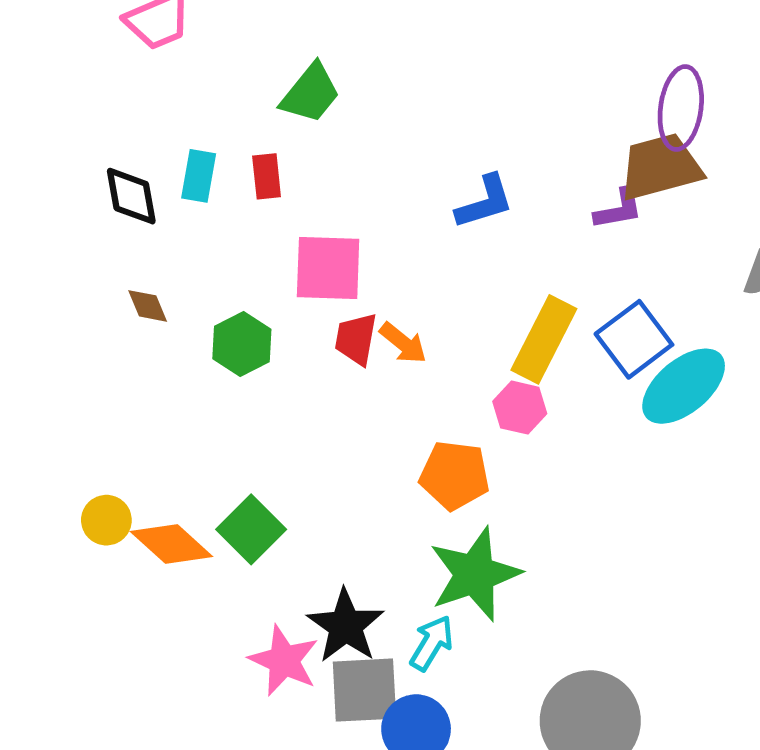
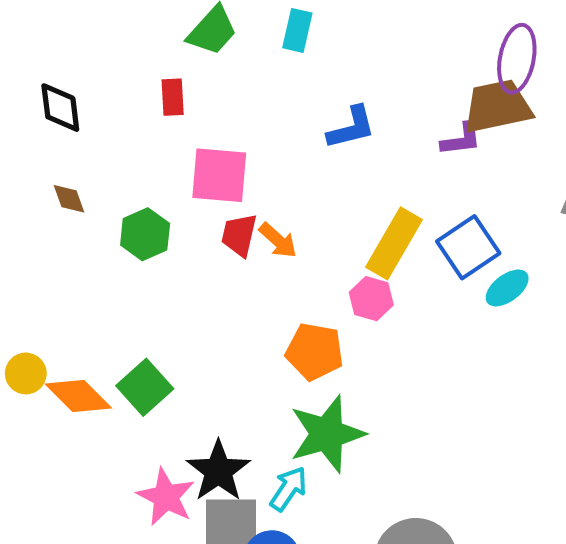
cyan rectangle: (199, 176) -> (297, 30), moved
cyan ellipse: (684, 386) -> (507, 288), size x0.6

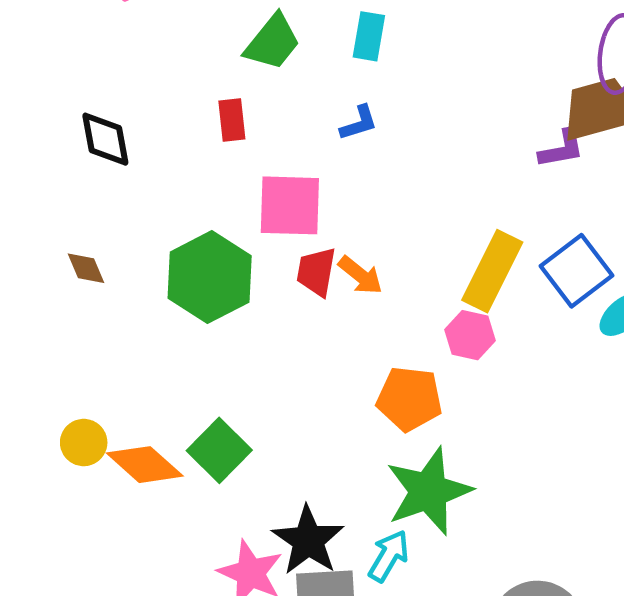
blue L-shape: (351, 128) -> (359, 123), moved, size x0.7
brown diamond: (69, 199) -> (86, 268), moved
green hexagon: (145, 234) -> (210, 277), size x1.5

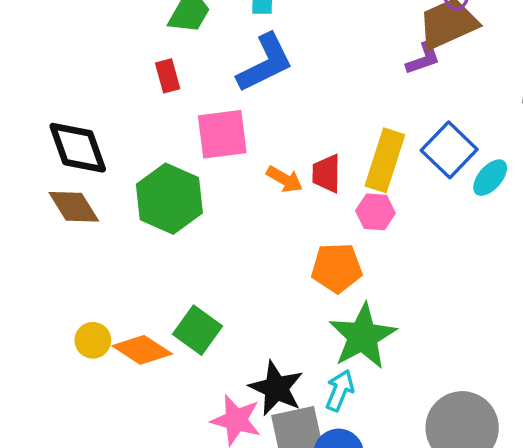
blue L-shape: (359, 123) -> (265, 63), size x2.0
black diamond: (105, 139) -> (78, 148), moved, size x1.4
brown diamond: (86, 268) -> (74, 207), size x1.6
red trapezoid: (316, 272) -> (326, 174), moved

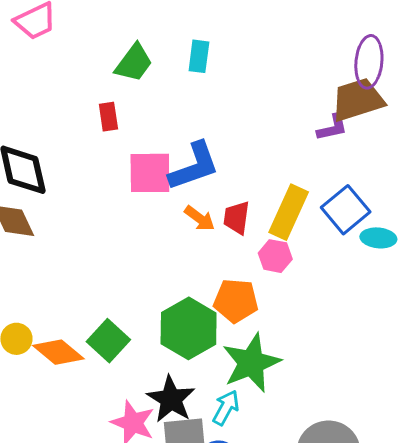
blue L-shape: (265, 63) -> (194, 166), moved
cyan ellipse: (490, 178) -> (378, 238), turned 48
green hexagon: (169, 199) -> (189, 328), moved

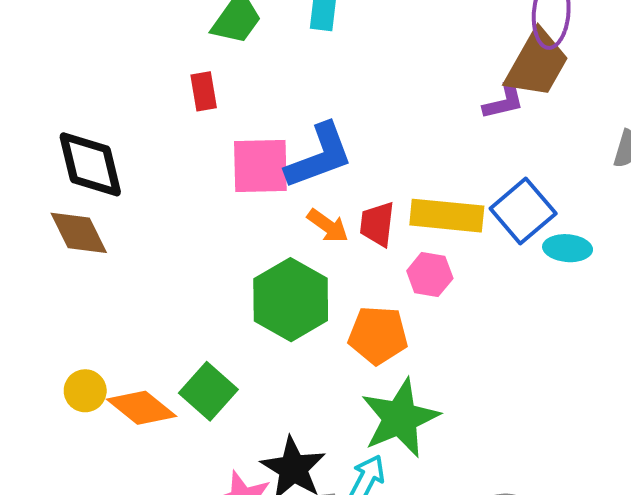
brown trapezoid: (358, 100) -> (537, 64), turned 138
yellow rectangle: (289, 212) -> (447, 216), turned 72
green hexagon: (189, 328) -> (291, 300), moved

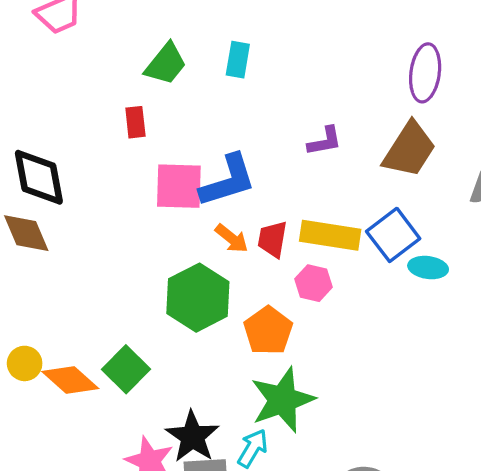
brown trapezoid: (537, 64) -> (409, 149), moved
purple L-shape: (504, 101) -> (325, 141), moved
orange pentagon: (378, 335) -> (268, 331), turned 30

